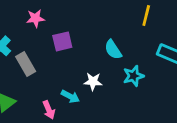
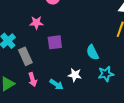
pink arrow: (49, 110) -> (33, 80), moved

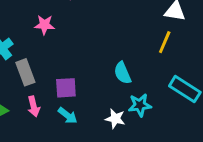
purple square: (55, 42) -> (66, 88), moved
white star: (75, 75) -> (115, 119), moved

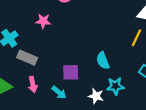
gray rectangle: (25, 72) -> (27, 58), turned -48
purple square: (66, 88) -> (71, 72), moved

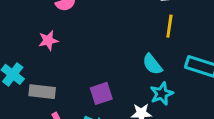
cyan semicircle: (103, 61) -> (152, 64), moved

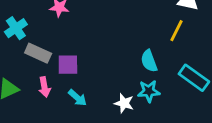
purple square: (101, 93) -> (68, 65), moved

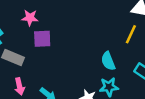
purple square: (68, 65) -> (42, 39), moved

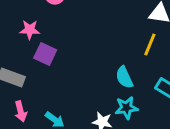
purple square: (42, 39) -> (45, 54), turned 30

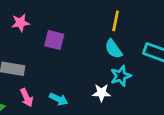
yellow line: (150, 45) -> (116, 21), moved
purple square: (45, 54) -> (54, 40), moved

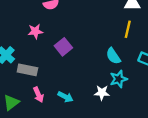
yellow line: (116, 21) -> (128, 29), moved
purple square: (54, 40) -> (63, 47), turned 35

